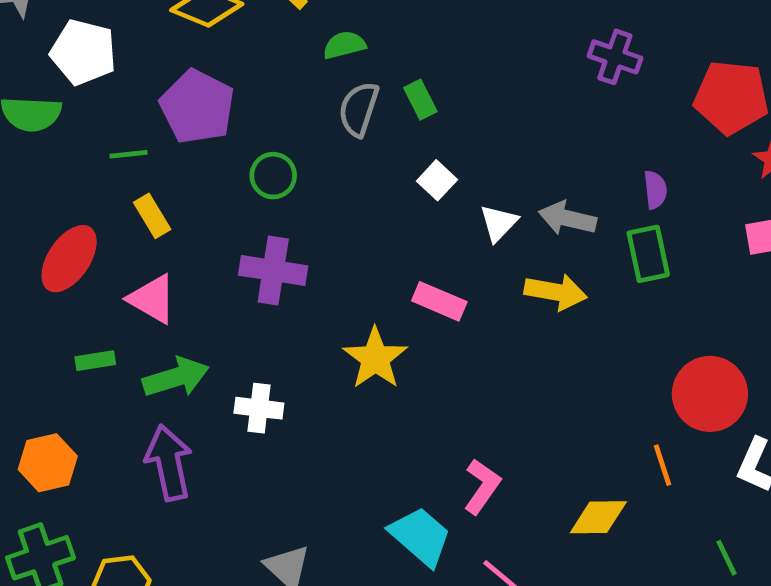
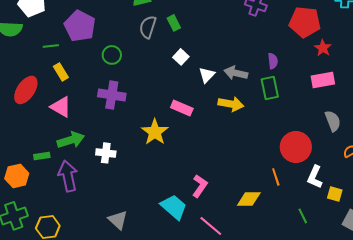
green rectangle: (95, 361) -> (42, 156), moved

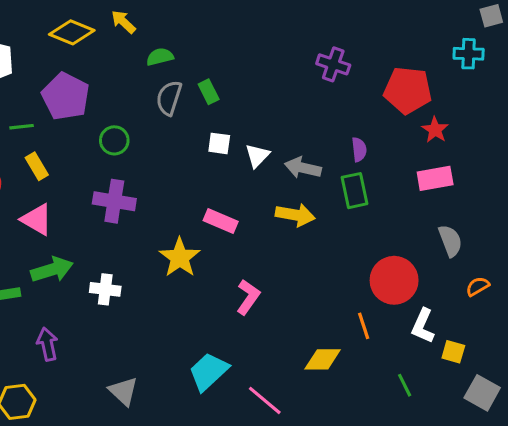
white square: (181, 57) -> (219, 143), turned -35
white triangle: (207, 75) -> (257, 156), moved
purple arrow: (68, 176) -> (47, 344), moved, size x0.7
pink L-shape: (200, 186) -> (248, 297), moved
cyan trapezoid: (174, 207) -> (209, 372), turned -84

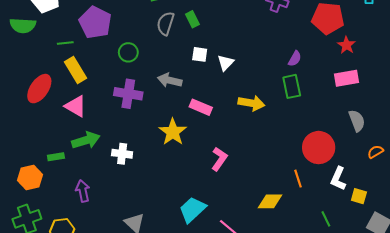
purple semicircle: (359, 150) -> (295, 59), turned 35
yellow rectangle: (37, 166) -> (76, 70), size x1.4
gray arrow: (303, 168) -> (170, 80), moved

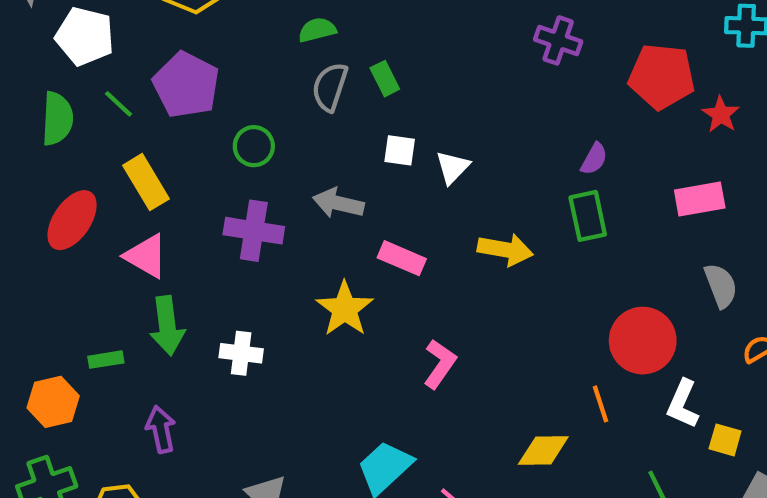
green semicircle: (23, 25) -> (57, 119), moved, turned -90
green line: (65, 43) -> (119, 104), moved, turned 49
red star: (347, 45) -> (721, 114), moved
green arrow: (86, 140) -> (167, 326), turned 100

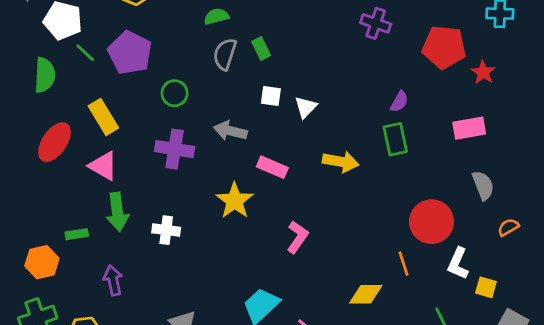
green line: (119, 104) -> (85, 53), moved

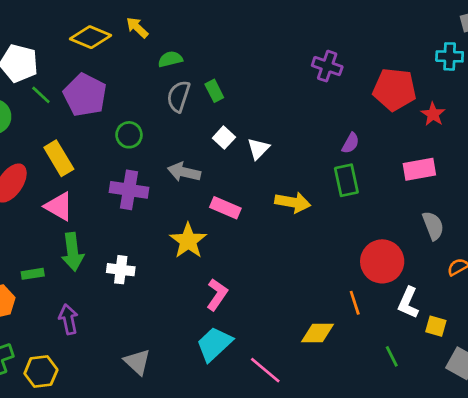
white square: (271, 96) -> (224, 138), turned 35
pink L-shape: (297, 237) -> (217, 294), moved

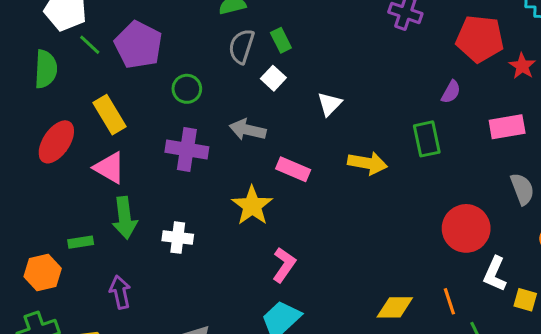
white square: (224, 138) -> (273, 78), moved
purple semicircle: (351, 143) -> (451, 92), moved
orange line: (355, 303) -> (449, 301), moved

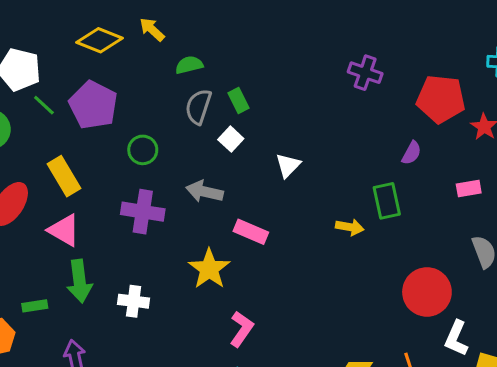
pink rectangle: (507, 127) -> (469, 189), size x0.7
yellow arrow: (367, 163) -> (350, 227), moved, size x0.7

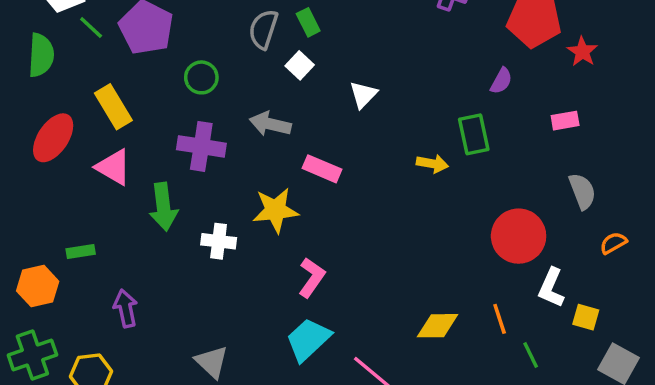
yellow star: (209, 269) -> (275, 210), turned 30
green arrow: (79, 281) -> (163, 207), moved
white cross: (134, 301) -> (219, 241), moved

